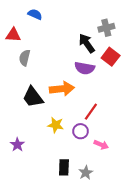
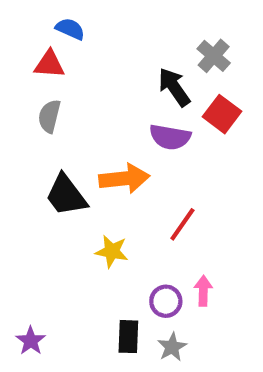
gray cross: (106, 28) -> (214, 56), turned -35
red triangle: (13, 35) -> (49, 64), moved
purple circle: (81, 131) -> (166, 301), moved
purple star: (17, 145) -> (31, 341), moved
pink arrow: (101, 145) -> (203, 291), turned -112

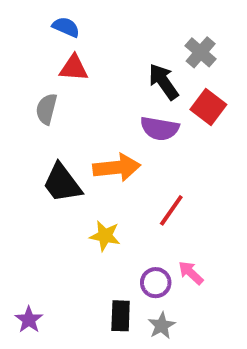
red triangle: (49, 64) -> (74, 68), moved
pink arrow: (203, 291) -> (191, 273), turned -48

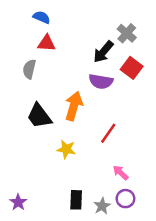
black arrow: (163, 82) -> (103, 52), turned -105
orange arrow: (117, 168) -> (74, 106), turned -68
purple circle: (156, 283) -> (125, 199), moved

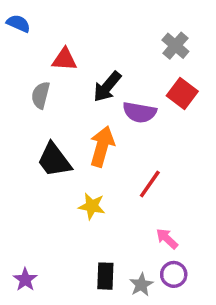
blue semicircle: (42, 17) -> (18, 23), moved
black arrow: (103, 52) -> (107, 87), moved

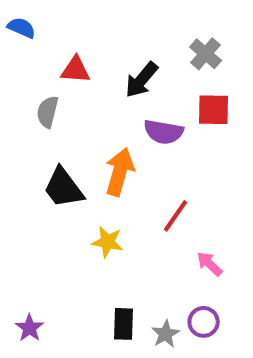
black arrow: (107, 87) -> (142, 80), moved
red square: (182, 93) -> (214, 110), turned -36
pink arrow: (167, 239) -> (210, 264), moved

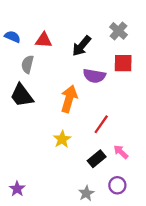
blue semicircle: (21, 28) -> (13, 37), moved
black trapezoid: (63, 188) -> (22, 95), moved
yellow star: (107, 242) -> (62, 139), turned 30
black rectangle: (123, 324) -> (97, 159), moved, turned 48
gray star: (166, 334) -> (86, 193), moved

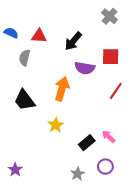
gray cross: (119, 31) -> (110, 16), moved
black trapezoid: (22, 95) -> (25, 100), moved
red line: (101, 124) -> (116, 91), moved

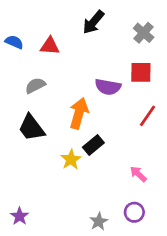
gray cross: (110, 16) -> (144, 33), moved
black arrow: (73, 41) -> (93, 22), moved
gray semicircle: (25, 58) -> (35, 86), moved, turned 49
black rectangle: (87, 143) -> (93, 145), moved

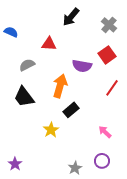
red triangle: (50, 46) -> (49, 44), moved
red square: (141, 72) -> (107, 55), turned -36
yellow star: (71, 159) -> (51, 130), moved

